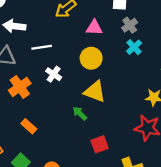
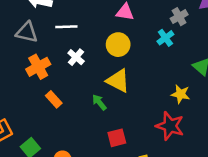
gray cross: (130, 25) -> (179, 17), moved
orange rectangle: (29, 126) -> (54, 99), moved

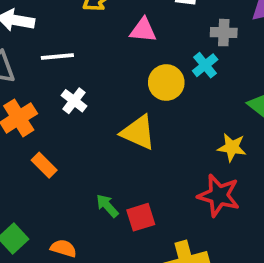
gray cross: (179, 17) -> (224, 33), turned 35
yellow circle: (118, 45) -> (166, 83), moved
green arrow: (99, 102) -> (107, 206), moved

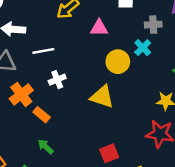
white cross: (74, 101) -> (57, 80), turned 35
orange rectangle: (44, 165) -> (42, 115), moved
green arrow: (107, 206) -> (46, 147), moved

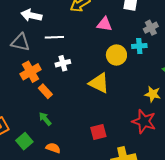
gray cross: (153, 25) -> (151, 28), turned -32
cyan cross: (143, 48) -> (139, 46), turned 32

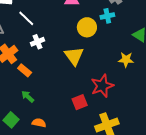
white line: (54, 37) -> (26, 18), turned 54
yellow triangle: (99, 83) -> (74, 56), turned 35
red star: (144, 121) -> (102, 86), moved, turned -30

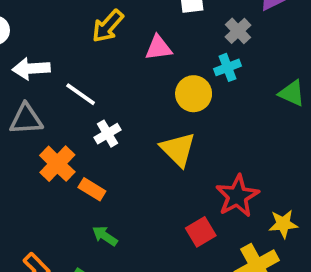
yellow star: (126, 60) -> (283, 224), moved

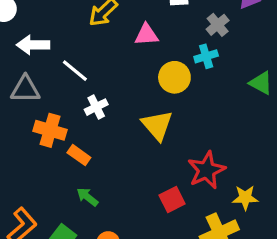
orange cross: (57, 164) -> (50, 130), turned -32

